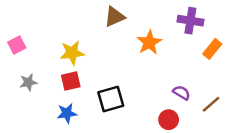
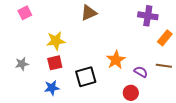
orange star: (149, 42) -> (116, 60), moved
pink square: (17, 45) -> (25, 13), moved
brown line: (211, 104) -> (164, 66), moved, turned 49

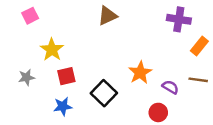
yellow star: (56, 41) -> (52, 50), moved, turned -30
black square: (86, 77) -> (104, 93), turned -30

